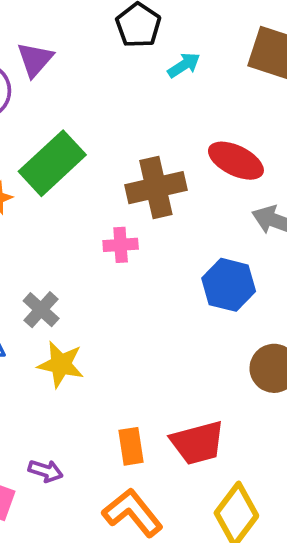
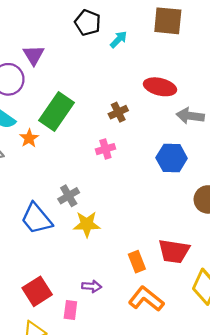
brown cross: (156, 188) -> (118, 112), size x0.6
gray cross: (41, 310) -> (69, 196), turned 30
red trapezoid: (197, 443) -> (174, 251), turned 36

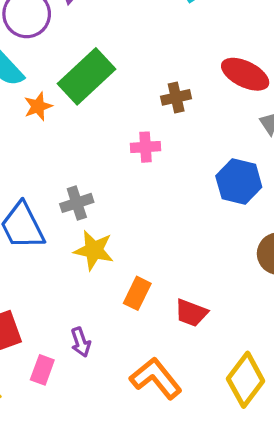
red trapezoid: (174, 251) -> (191, 313), moved, size x0.7
orange rectangle: (137, 262) -> (137, 293), moved, turned 35
purple arrow: (92, 286) -> (81, 342), turned 54

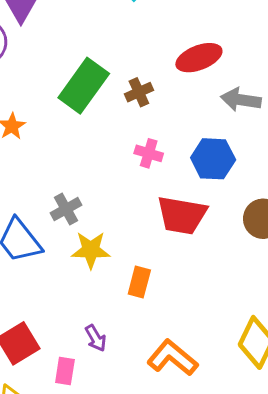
red ellipse: (245, 74) -> (199, 58), turned -36
green rectangle: (86, 76) -> (84, 86), moved
pink cross: (145, 147) -> (149, 153), moved, turned 32
red trapezoid: (191, 313) -> (182, 215), moved, size x1.6

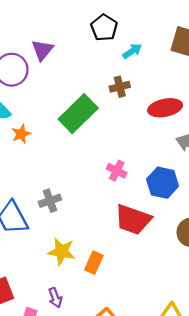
brown cross: (139, 92) -> (120, 87), moved
yellow star: (91, 250) -> (62, 251), moved

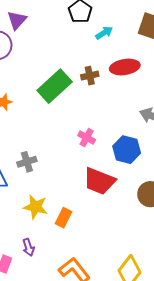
purple triangle: (42, 50) -> (17, 20), moved
brown cross: (120, 87) -> (90, 76), moved
red ellipse: (165, 108) -> (125, 67), moved

